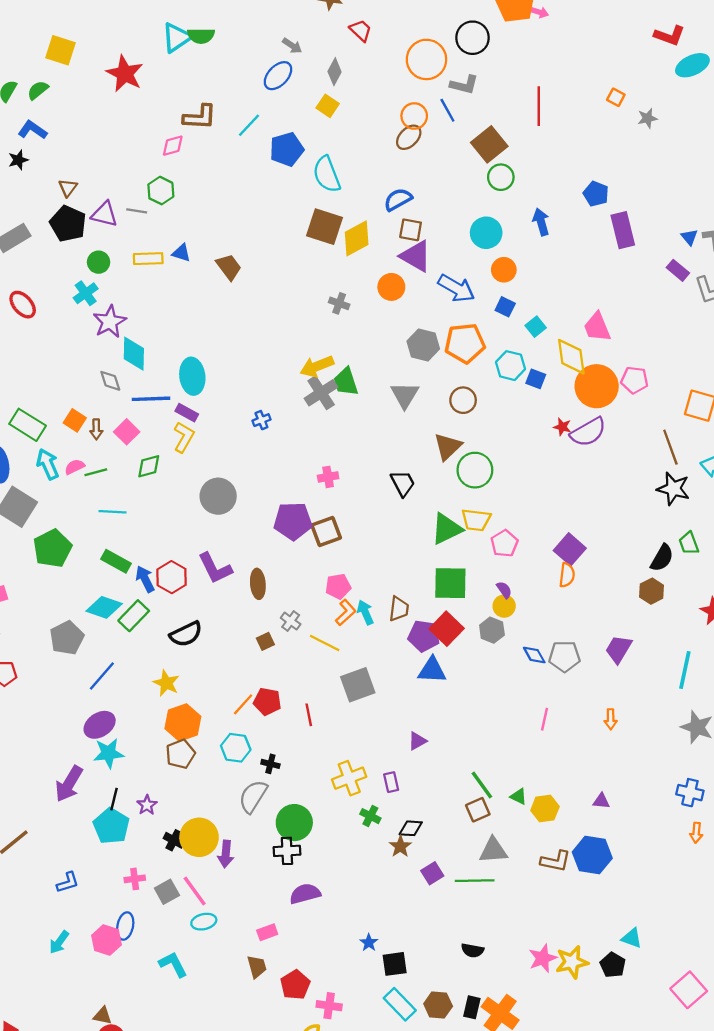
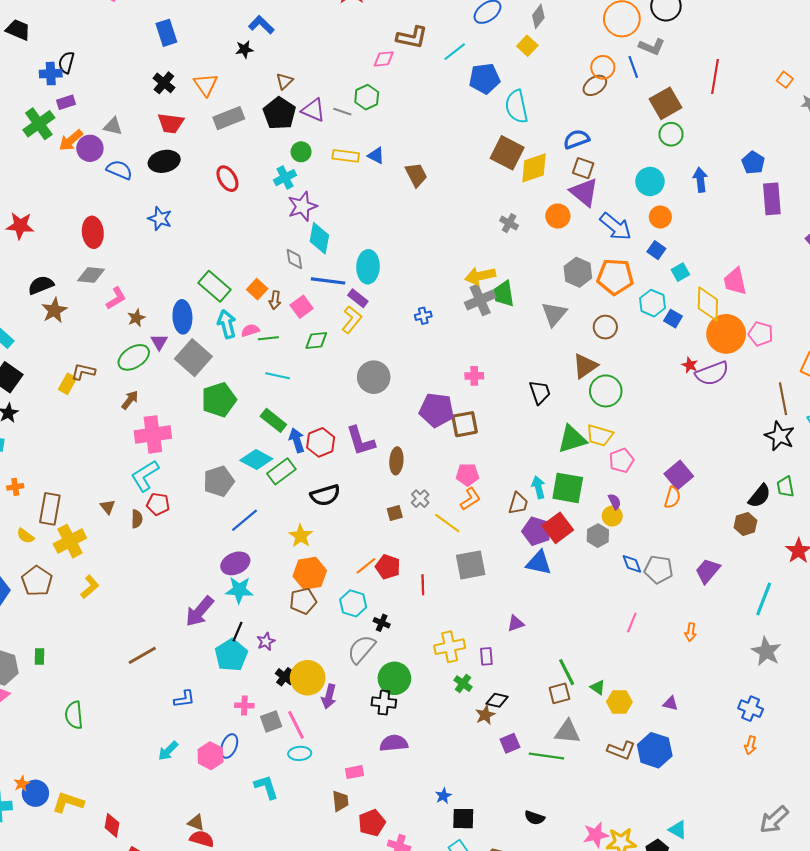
cyan arrow: (365, 612) -> (538, 487), moved

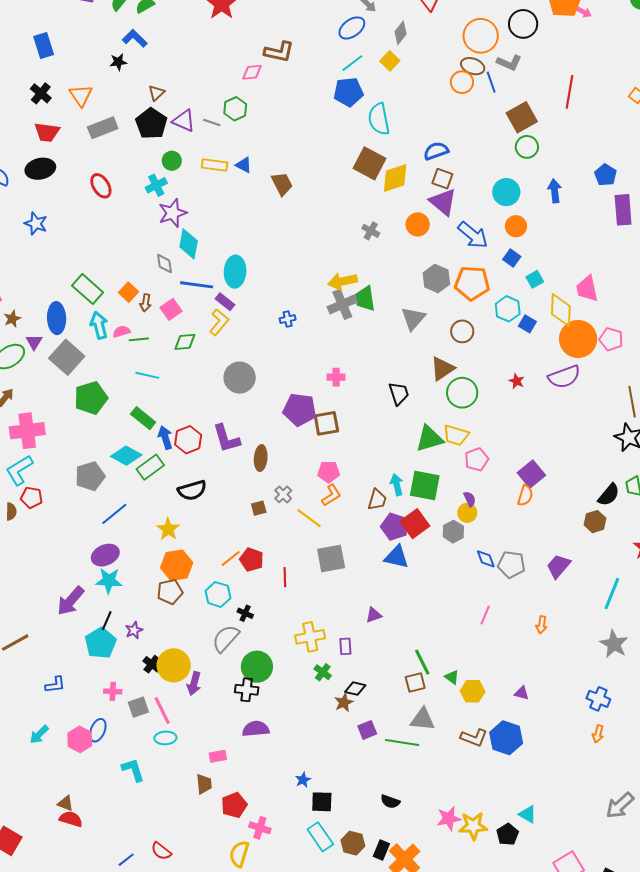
cyan line: (455, 52) -> (352, 63), moved
brown ellipse: (595, 85) -> (473, 66), moved, turned 55
red star: (690, 365) -> (517, 381), moved

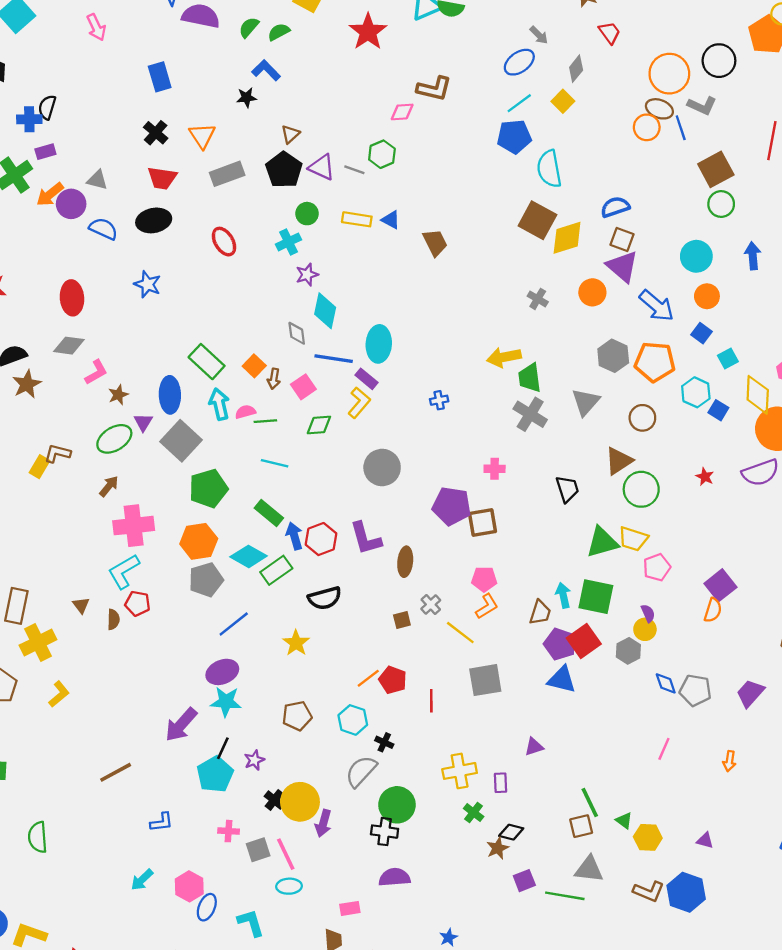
purple star: (173, 213) -> (307, 275), size x0.7
gray cross: (342, 304) -> (530, 414), moved, turned -36
orange hexagon: (177, 565) -> (199, 541), moved
blue ellipse: (98, 730) -> (207, 907), moved

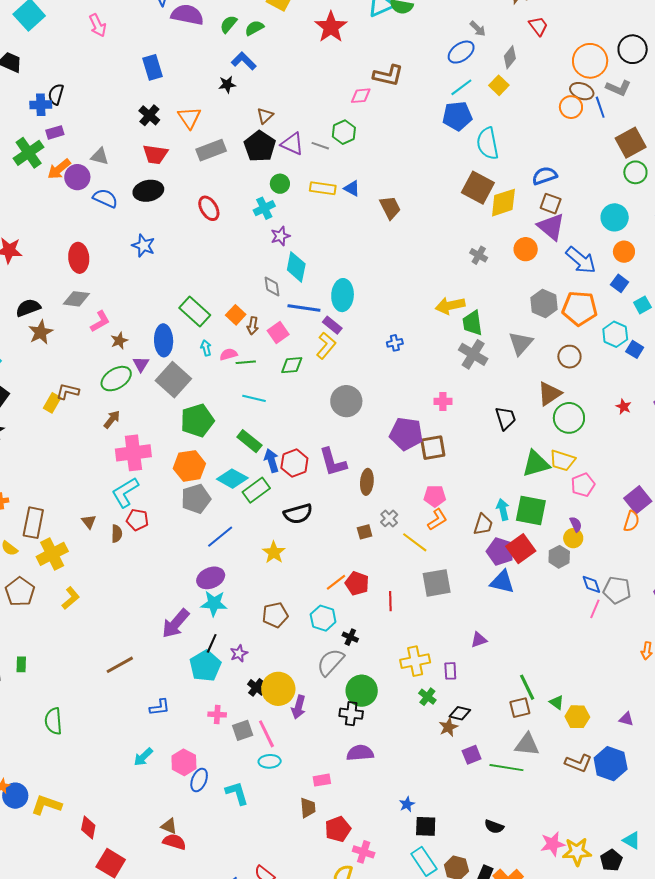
cyan arrow: (219, 404) -> (206, 348), size x0.6
pink line: (664, 749) -> (595, 609), moved

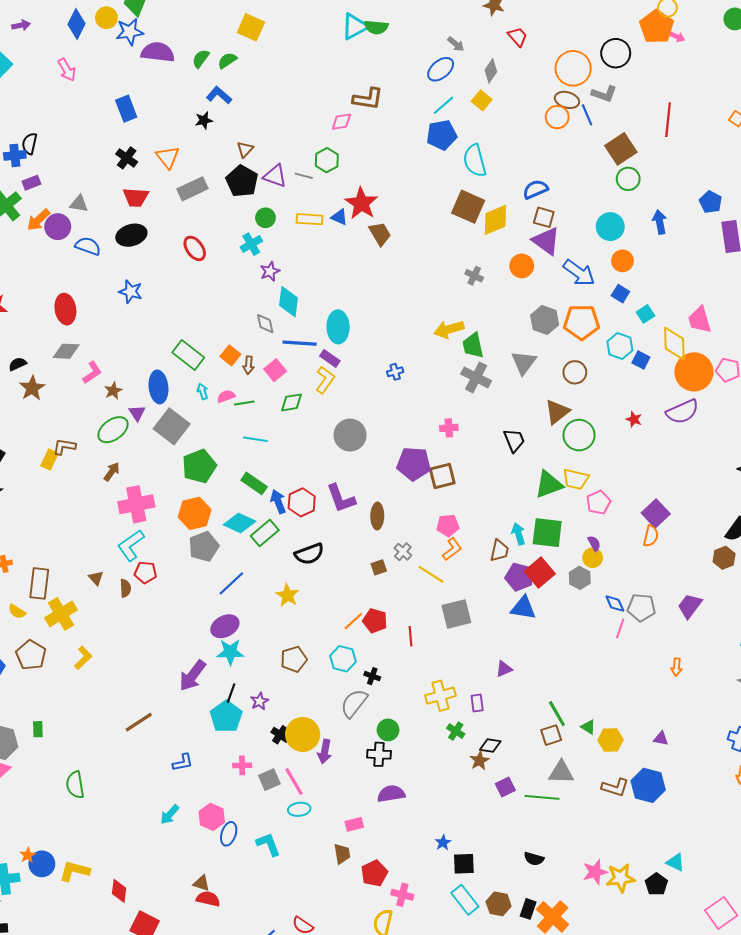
red star: (331, 27) -> (361, 203), moved
black semicircle: (28, 308) -> (17, 364), size x0.7
green circle: (362, 691) -> (388, 730), size x0.7

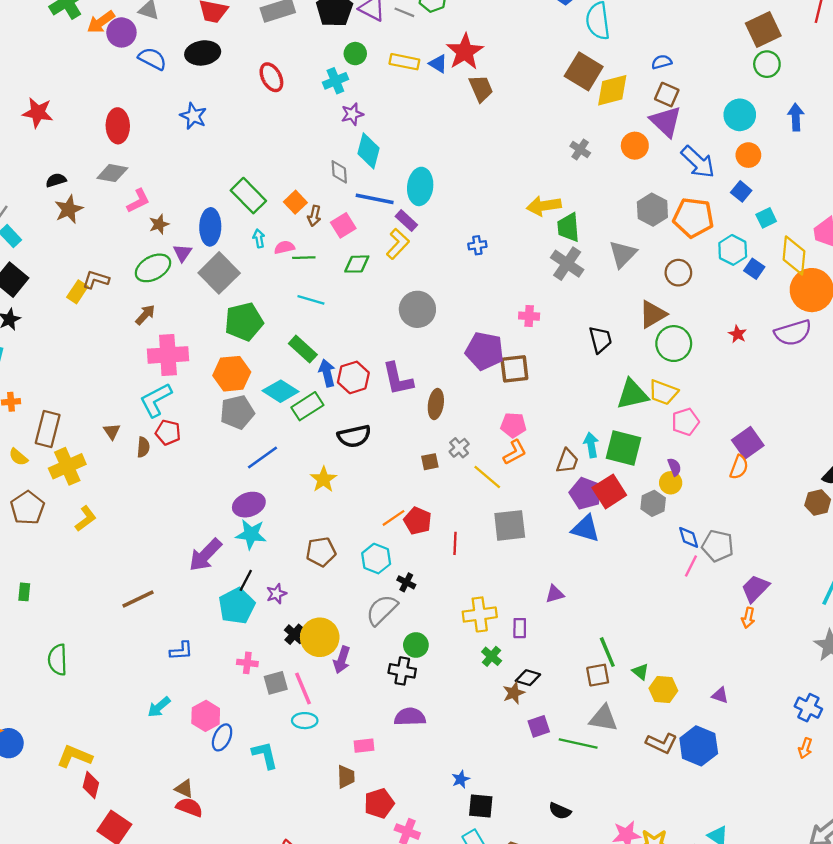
blue semicircle: (535, 189) -> (662, 62), size x0.7
purple trapezoid: (690, 606) -> (755, 588), moved
yellow L-shape: (74, 871) -> (74, 756), moved

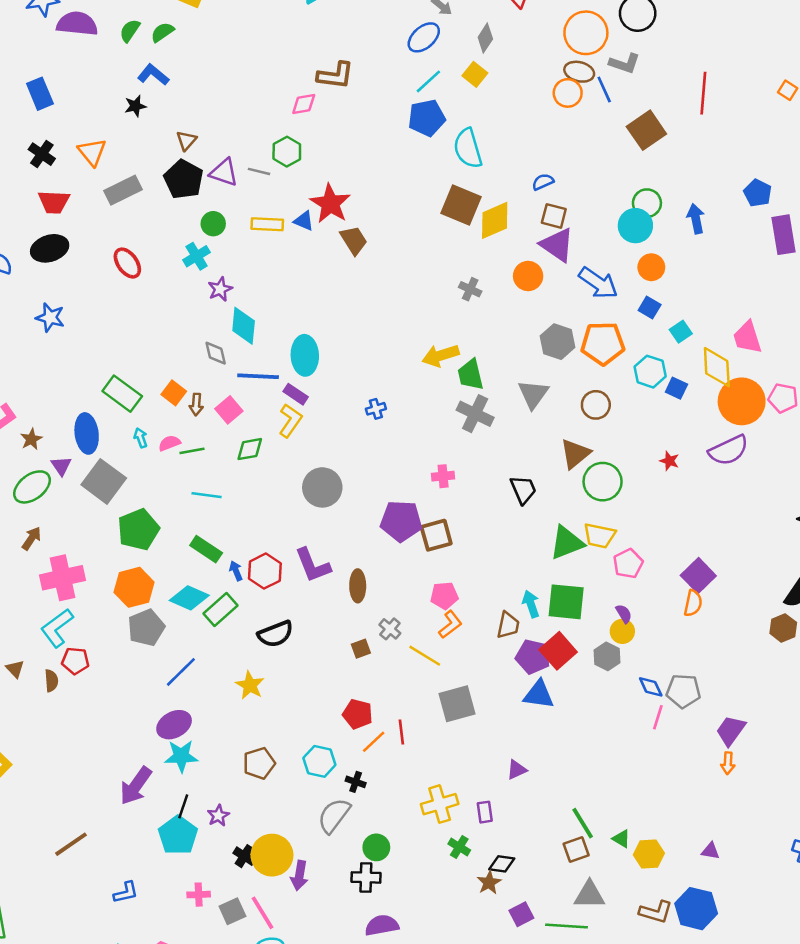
green circle: (767, 64) -> (647, 203), moved
blue arrow: (327, 373) -> (236, 571), size x0.7
orange line: (393, 518) -> (374, 742), moved

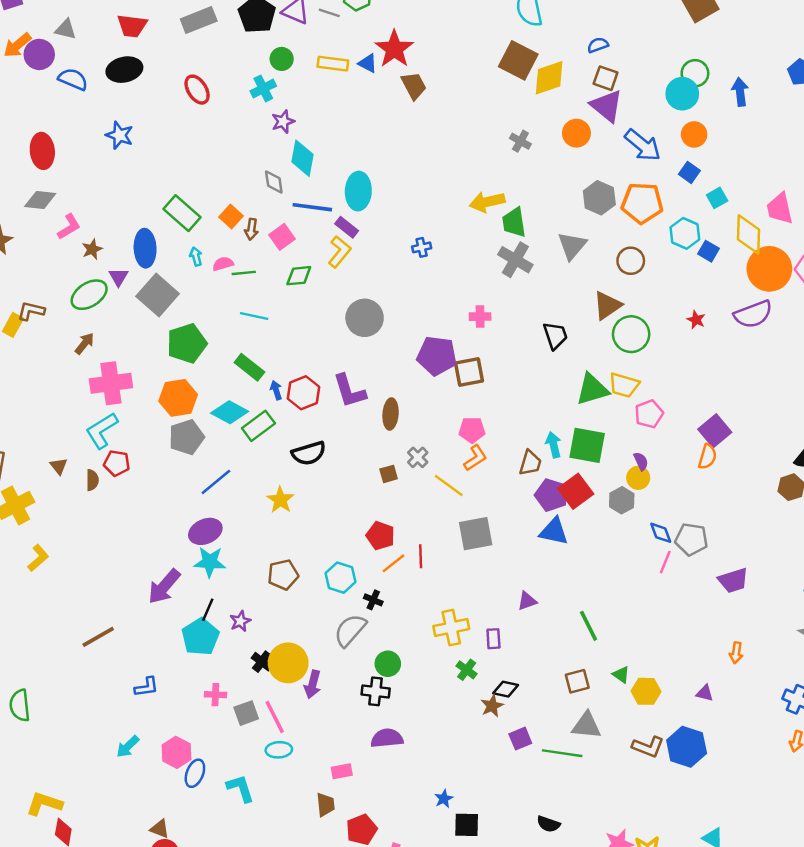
purple trapezoid: (731, 730) -> (733, 580), turned -148
orange arrow: (728, 763) -> (736, 653), moved
green line: (583, 823) -> (588, 626), moved

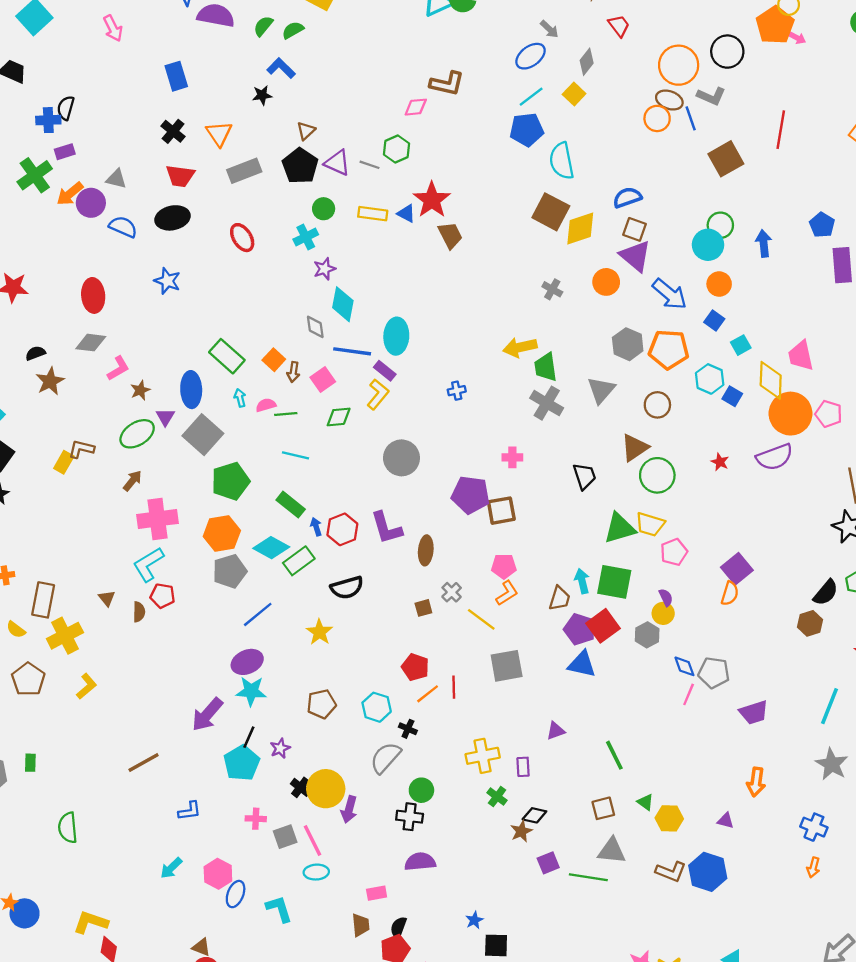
blue semicircle: (598, 45) -> (627, 197), size x1.4
orange arrow: (736, 653) -> (756, 782), size x1.4
black semicircle: (548, 824) -> (398, 928), moved, turned 90

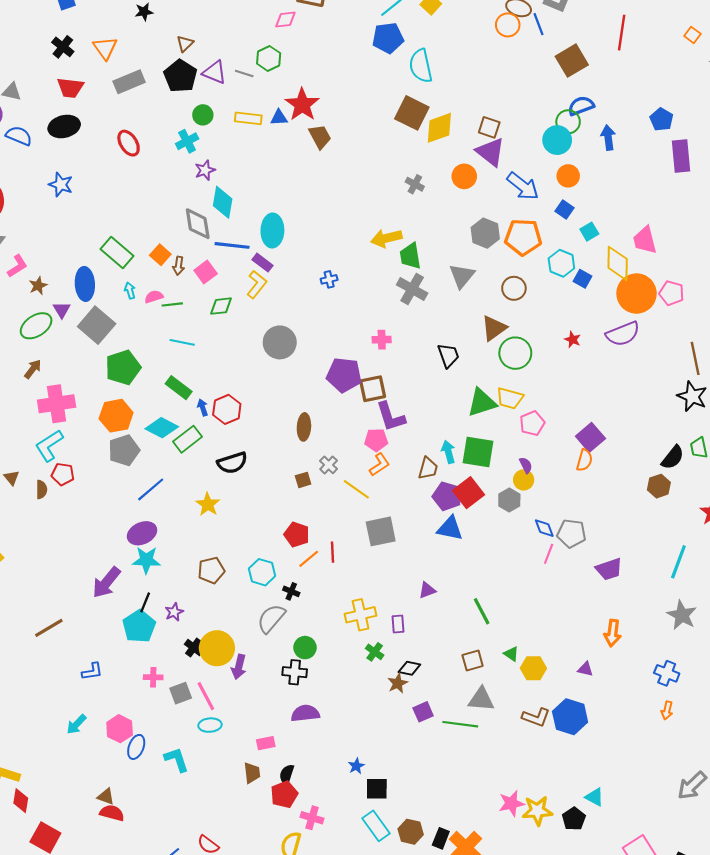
blue semicircle: (627, 197) -> (581, 106), moved
blue triangle: (406, 214) -> (279, 118), turned -30
gray diamond: (315, 327) -> (198, 224), size x1.5
purple L-shape: (386, 528) -> (391, 417), moved

